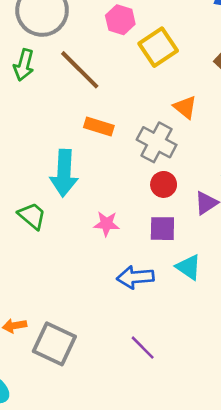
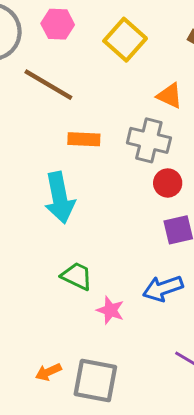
pink hexagon: (120, 20) -> (58, 24), moved
green trapezoid: (32, 216) -> (77, 276), moved
pink star: (106, 224) -> (110, 310), moved, turned 30

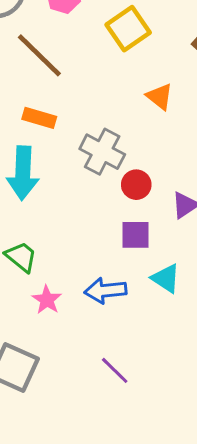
orange rectangle: (84, 139) -> (39, 118), moved
gray cross: (149, 140) -> (102, 152), moved

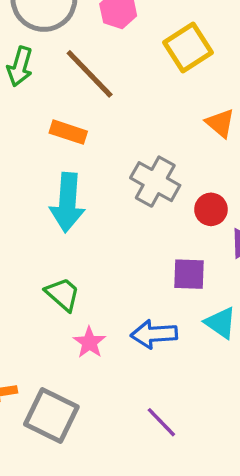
orange rectangle: (39, 118) -> (68, 132), moved
red circle: (136, 185) -> (211, 209), moved

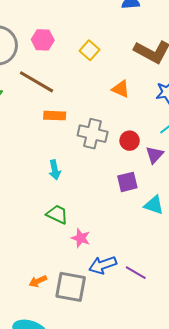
yellow square: (188, 48) -> (90, 50), size x0.7
orange rectangle: (68, 132) -> (55, 116), moved
cyan arrow: (67, 202) -> (55, 170), moved, size x0.6
blue arrow: (154, 334) -> (103, 265), moved

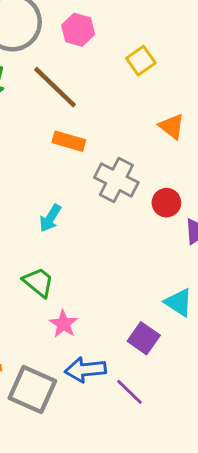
cyan arrow: (55, 170) -> (50, 218), turned 30
purple square: (127, 182) -> (144, 338), moved, turned 35

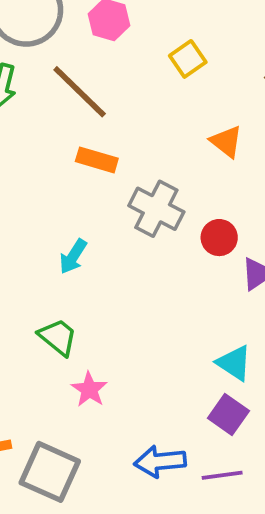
purple square: (144, 338) -> (228, 415), moved
blue arrow: (85, 370) -> (160, 461), moved
purple line: (130, 392) -> (222, 475), moved, turned -52

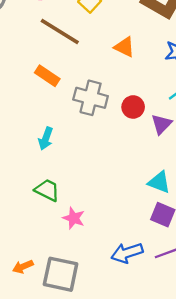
brown line: (80, 92) -> (60, 32), moved
orange rectangle: (97, 160) -> (47, 76), turned 30

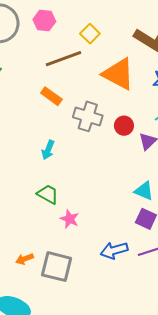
brown line: (60, 32) -> (63, 59), turned -54
orange triangle: (124, 47) -> (118, 74), size x1.8

